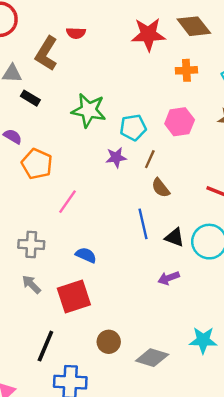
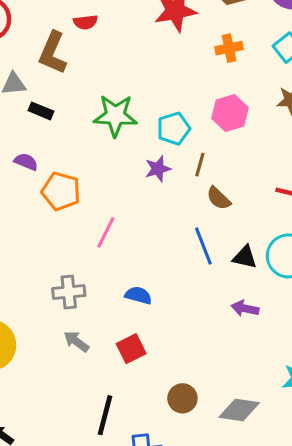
purple arrow: (169, 278) -> (245, 308), turned 40
red square: (74, 296) -> (131, 349), size x0.7

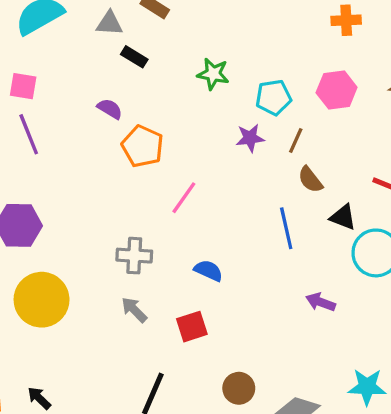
green star: (115, 115) -> (213, 74), size x0.7
black triangle: (245, 257) -> (343, 217), moved

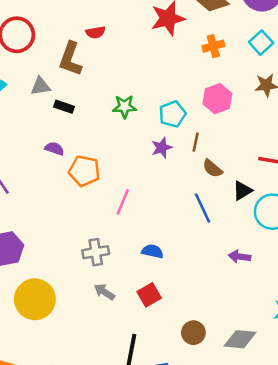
black triangle: (343, 217) -> (242, 191), turned -40

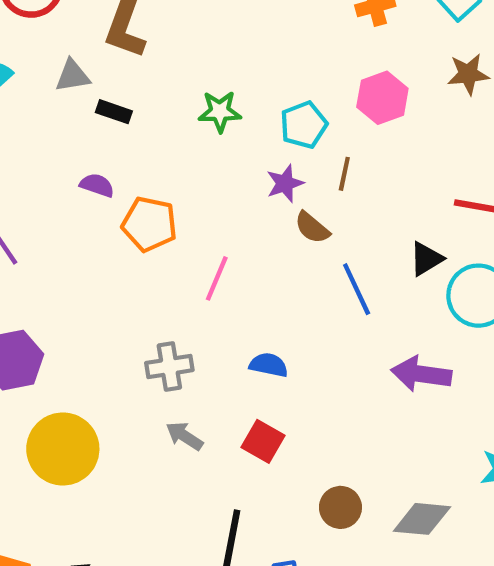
brown semicircle: (212, 168) -> (312, 228), moved
purple arrow: (240, 256) -> (421, 374), size x1.5
red square: (149, 295) -> (263, 441), turned -30

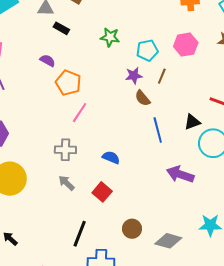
pink line: (217, 278) -> (80, 113), moved

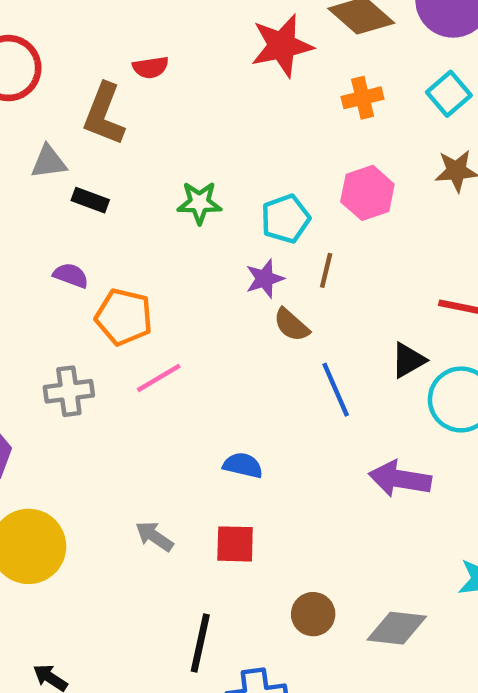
pink line: (80, 113) -> (159, 378), turned 35
gray cross: (65, 150) -> (69, 391), moved
red square: (102, 192) -> (235, 544), turned -30

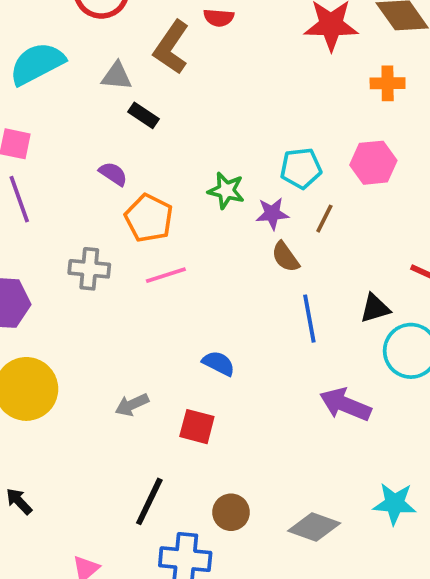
green star: (199, 203) -> (226, 191), moved
gray arrow: (154, 536) -> (132, 405), turned -72
brown circle: (313, 614) -> (231, 512), moved

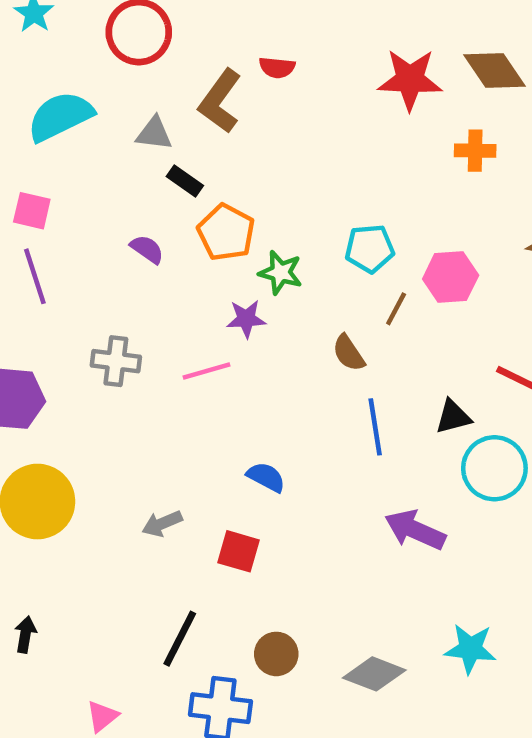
pink hexagon: (373, 163) -> (451, 277), moved
purple star: (272, 214) -> (246, 319), moved
orange pentagon: (149, 218) -> (226, 232), moved
black arrow: (19, 501) -> (25, 634), turned 52

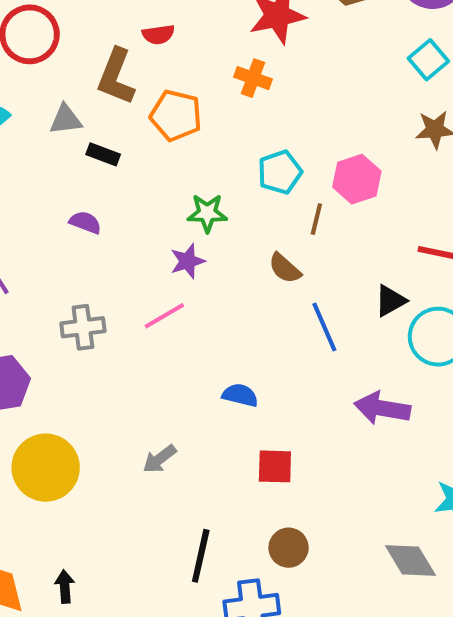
orange cross: (475, 151) -> (253, 78), moved, turned 33
orange pentagon: (226, 232) -> (176, 115), moved
red square: (239, 551) -> (275, 466), moved
gray diamond: (374, 674) -> (410, 560), moved, turned 52

